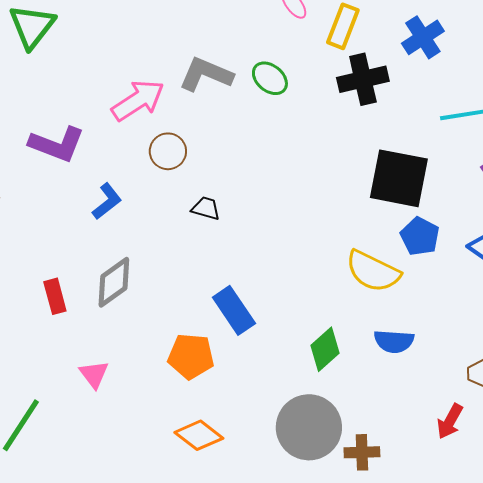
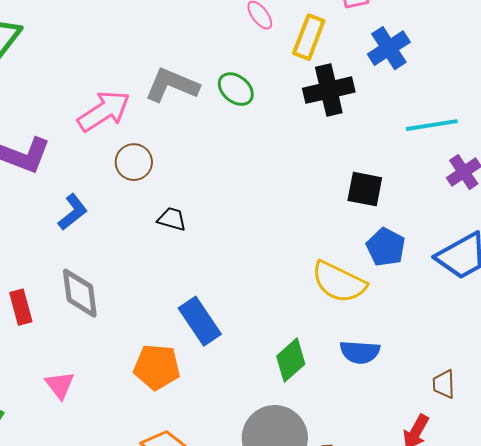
black square: (399, 178) -> (365, 189), size x0.6
gray diamond: (114, 282) -> (80, 293), turned -62

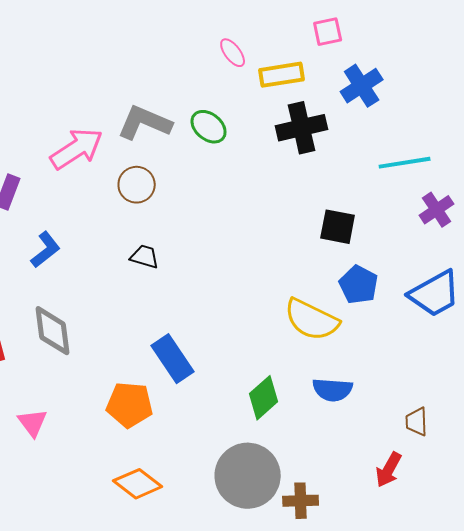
yellow rectangle: (309, 37) -> (282, 75), turned 60
brown circle: (134, 162) -> (137, 185), moved

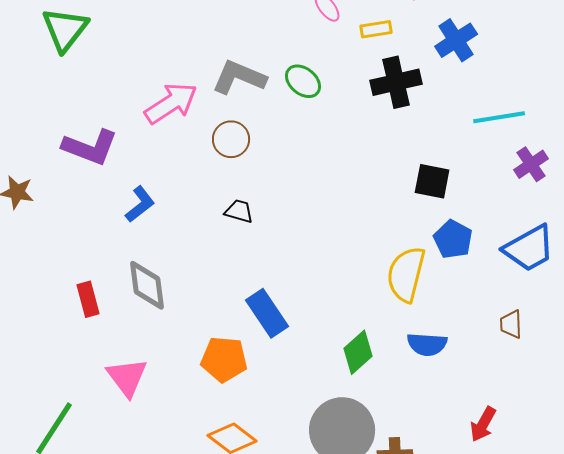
yellow rectangle: (282, 75) -> (376, 29), size x0.7
yellow semicircle: (312, 320) -> (406, 274), turned 78
brown trapezoid: (417, 422) -> (511, 324), moved
pink triangle: (33, 423) -> (127, 377), size x1.4

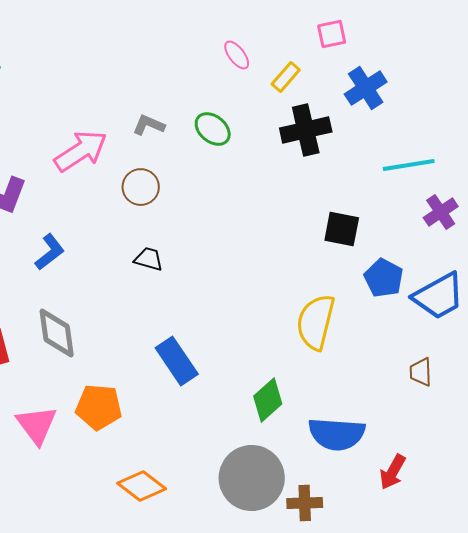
yellow rectangle: (376, 29) -> (286, 77), turned -40
gray L-shape: (239, 77) -> (149, 125), size x0.6
blue pentagon: (453, 239) -> (384, 278), moved
blue semicircle: (427, 344) -> (337, 434), moved, size x1.4
orange pentagon: (224, 359) -> (99, 407), moved

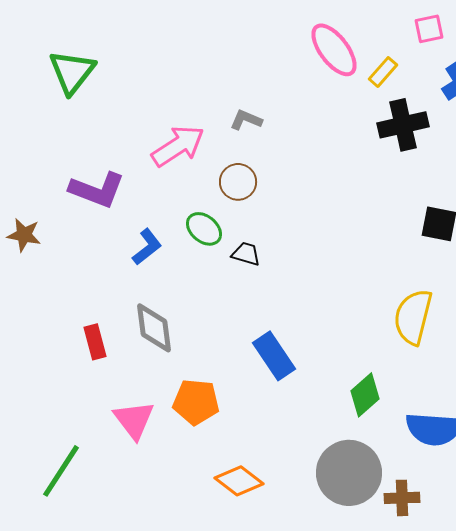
pink ellipse: (237, 55) -> (334, 50), size x1.8
green ellipse: (213, 129) -> (204, 229), moved

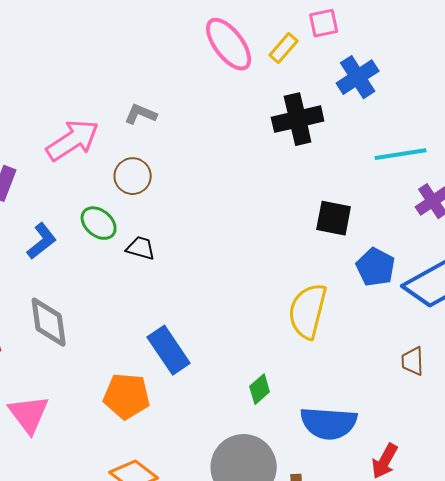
yellow rectangle: (383, 72) -> (284, 48), moved
green diamond: (365, 395) -> (260, 389), size x0.7
orange pentagon: (196, 402) -> (127, 396), moved

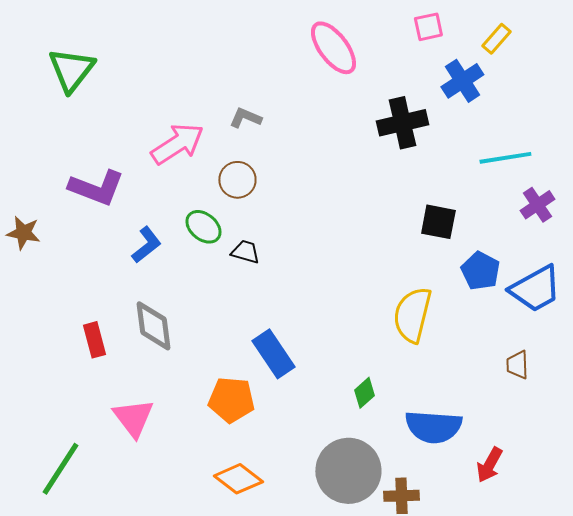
yellow rectangle: (284, 48) -> (496, 39), moved

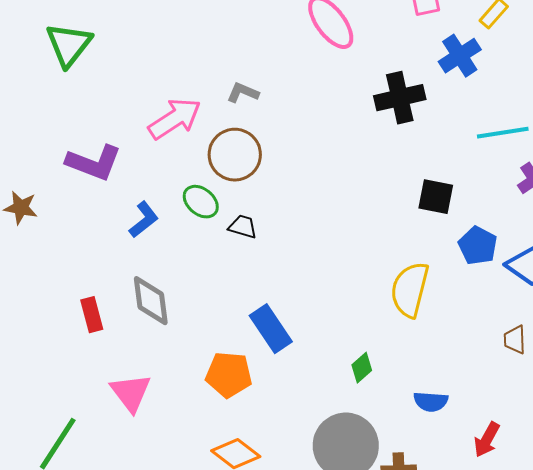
brown circle: (237, 180) -> (235, 155), size x1.4
blue semicircle: (433, 427) -> (431, 402), size x0.6

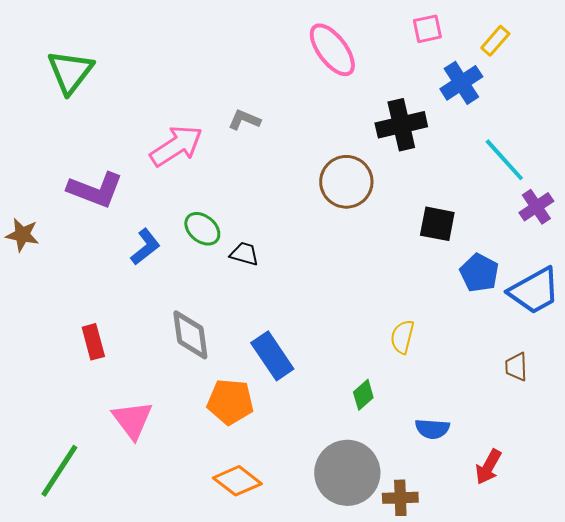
cyan line: (503, 133) -> (504, 160), turned 57
brown circle: (235, 155) -> (346, 182), moved
yellow semicircle: (410, 290) -> (402, 337), moved, size x0.6
gray diamond: (151, 301) -> (190, 335), moved

